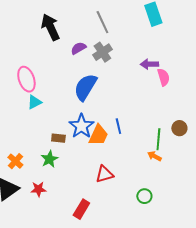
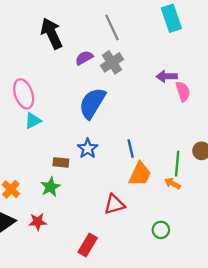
blue star: (81, 126) -> (88, 149), size x0.7
orange trapezoid: (98, 135) -> (140, 174), moved

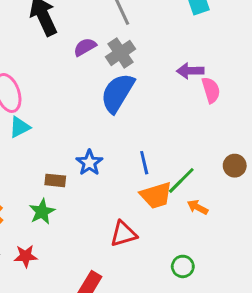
blue semicircle: (92, 103) -> (118, 93), moved
green line: (177, 164) -> (181, 180), moved, turned 40
orange trapezoid: (140, 174) -> (156, 195), turned 48

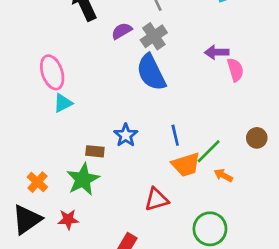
blue semicircle: (118, 93) -> (151, 72), turned -57
green star: (42, 212) -> (83, 179), size x1.4
green circle: (183, 266) -> (210, 229), size x1.6

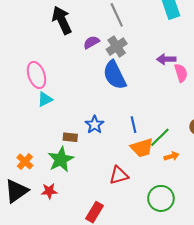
orange arrow: (223, 175) -> (172, 156), turned 136

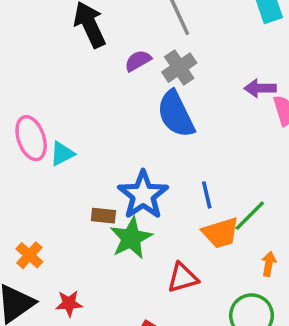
pink ellipse: (36, 75) -> (31, 138), moved
blue star: (95, 125) -> (143, 195), size x1.6
orange arrow: (172, 156) -> (269, 264), moved, turned -64
green star: (61, 159) -> (131, 238), moved

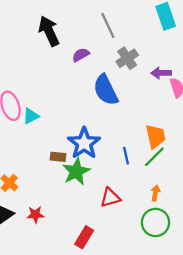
gray cross: (179, 68) -> (127, 58), moved
blue line: (207, 195) -> (126, 156), moved
orange trapezoid: (221, 233) -> (155, 136), moved, turned -85
orange arrow: (269, 264) -> (155, 193), moved

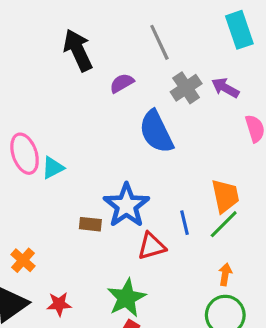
purple arrow: (161, 73) -> (225, 88), moved, turned 30
green star: (76, 172) -> (126, 298), moved
red triangle: (110, 198) -> (152, 246), moved

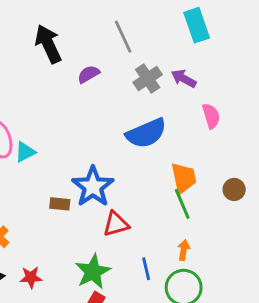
blue semicircle: (156, 132) -> (146, 133), moved, turned -87
blue line: (184, 223) -> (146, 269), moved
green line: (224, 224) -> (182, 204), turned -68

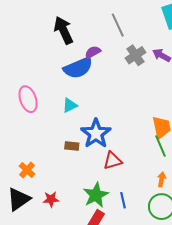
blue semicircle: (146, 133) -> (78, 68), moved
cyan triangle: (25, 152) -> (70, 105), moved
blue line: (146, 269) -> (123, 200), moved

